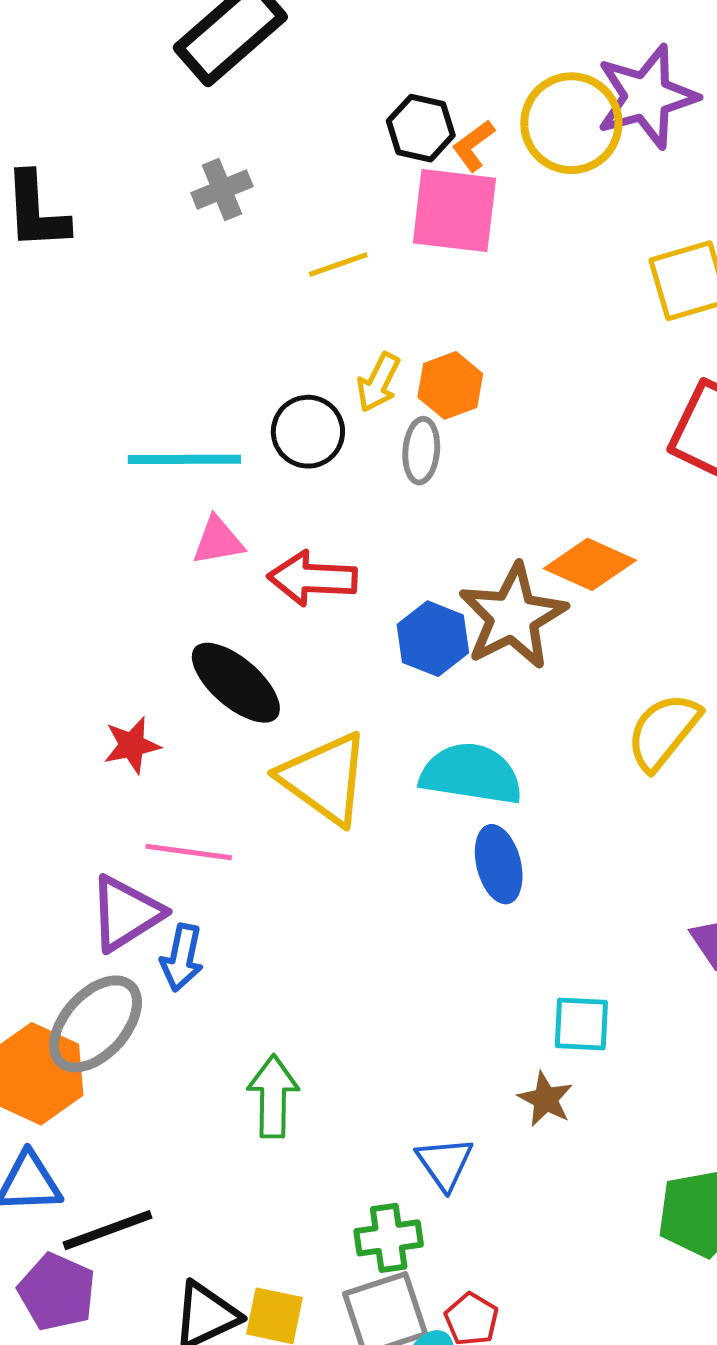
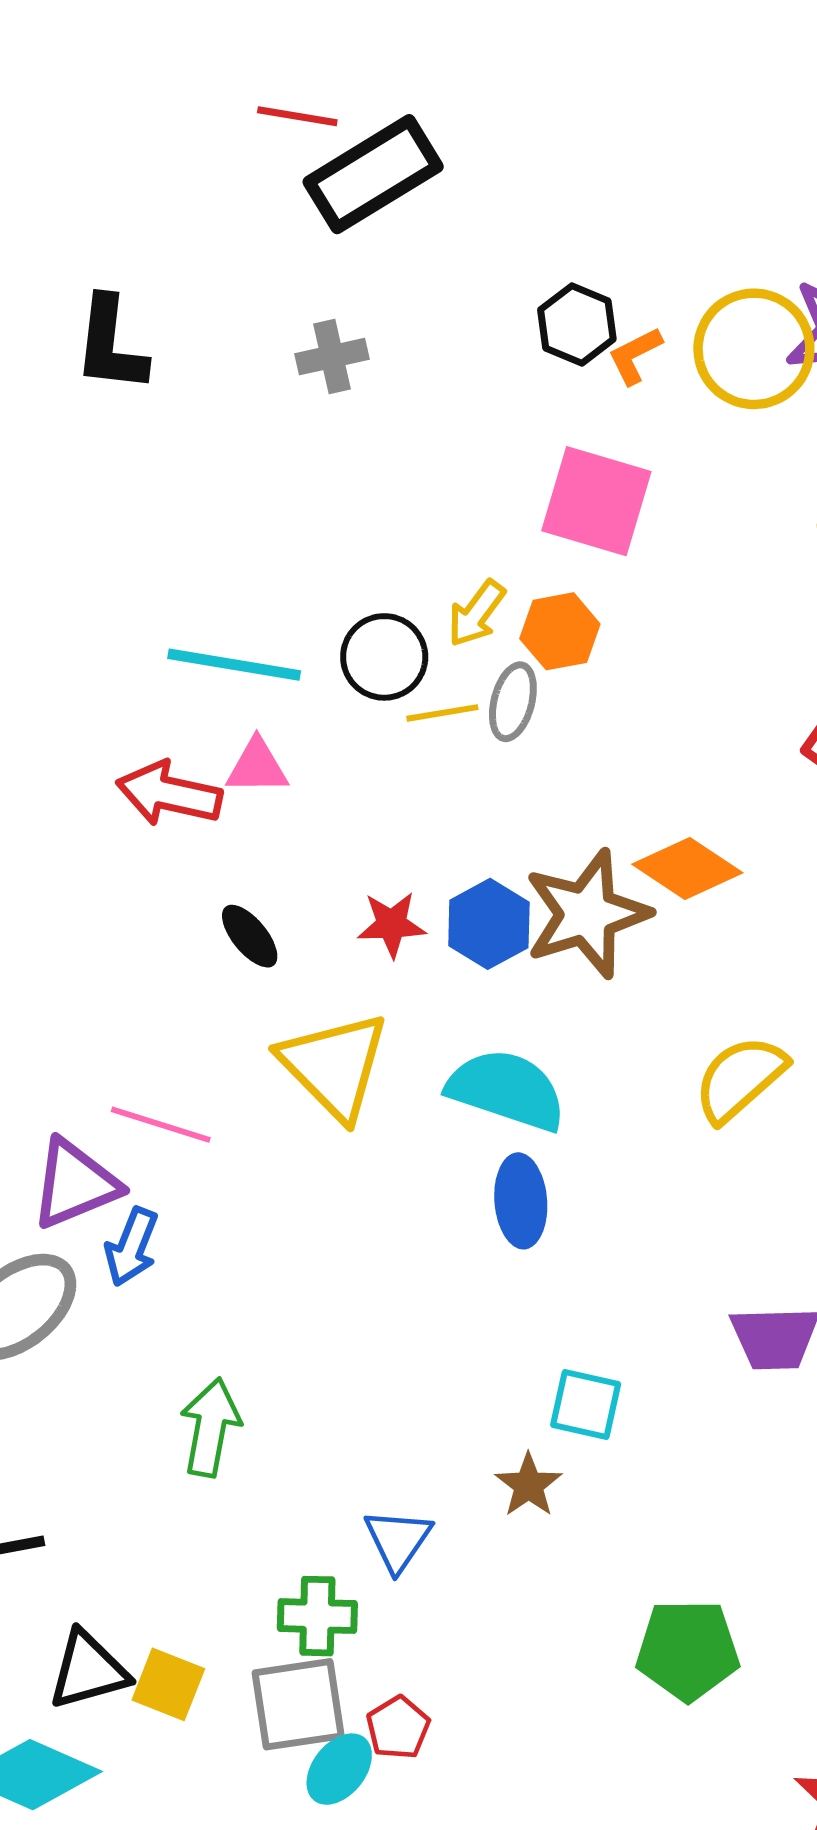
pink square: (454, 211) -> (596, 501), moved
yellow line: (338, 265) -> (442, 713), moved
red arrow: (312, 578) -> (169, 794), moved
black ellipse: (236, 683) -> (250, 936), size x0.6
red star: (132, 745) -> (392, 924), moved

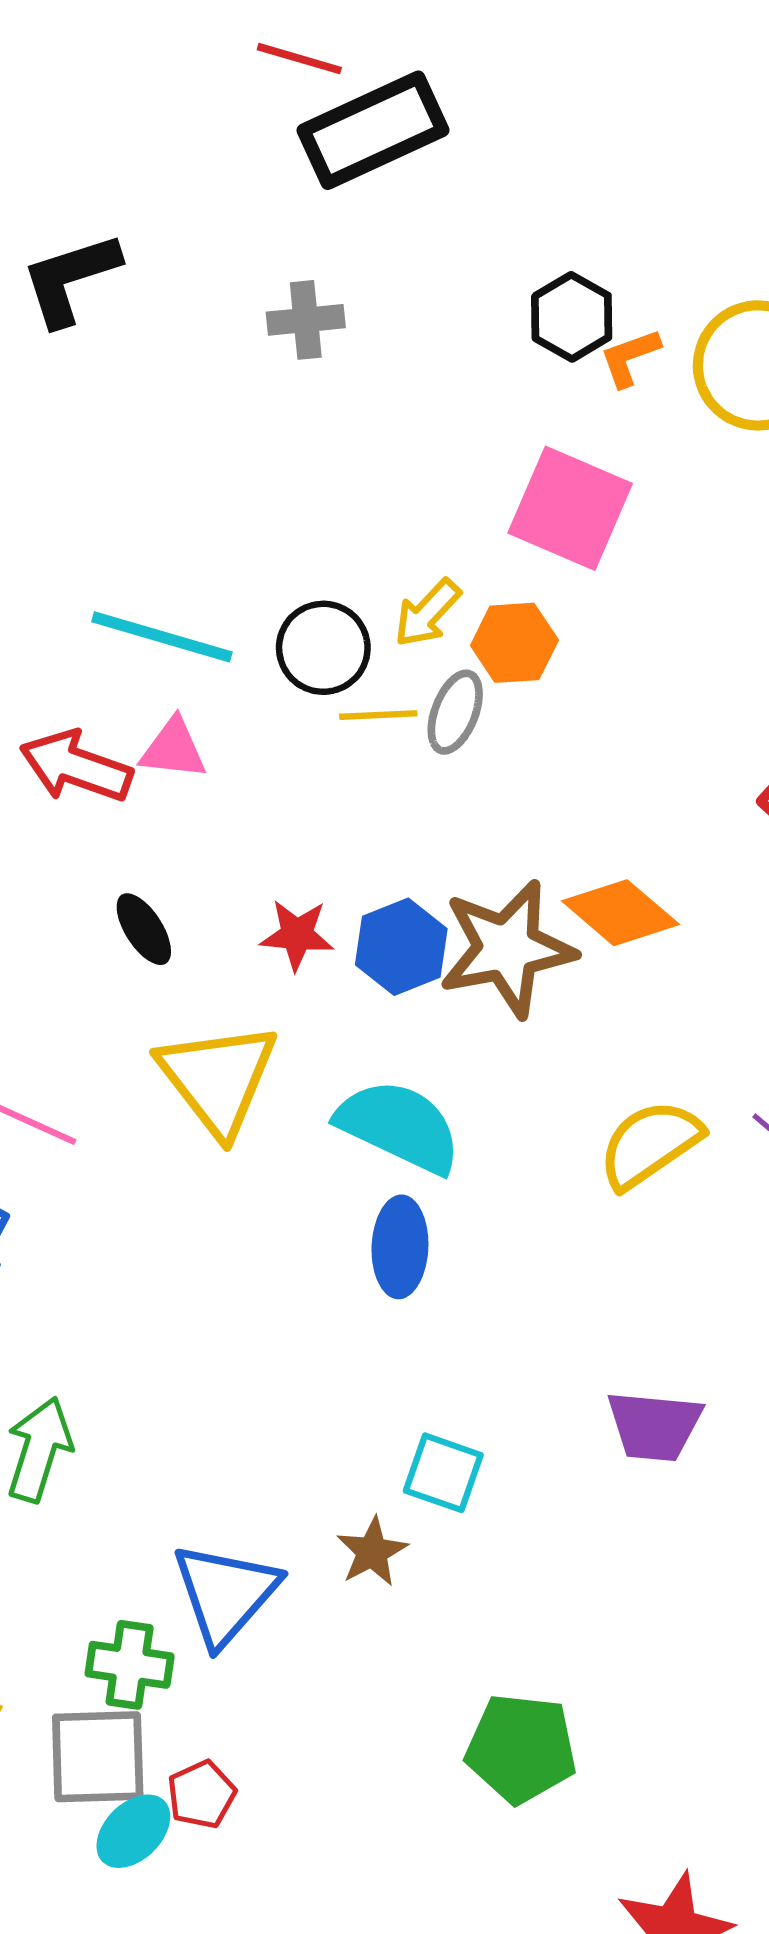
black L-shape: (110, 344) -> (70, 279), turned 59
blue triangle: (398, 1540) -> (225, 1594), size x1.5

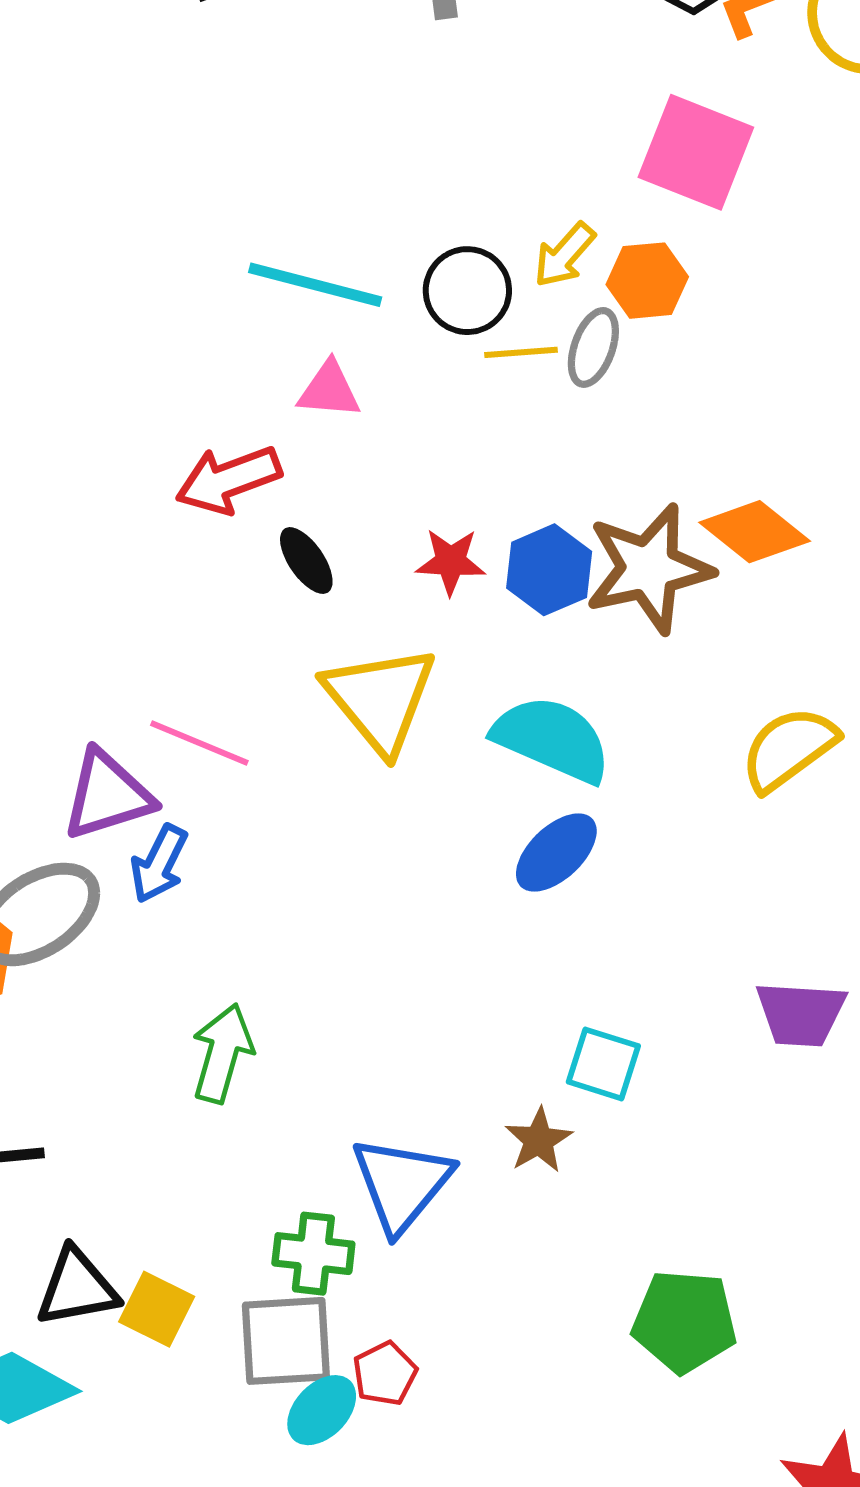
red arrow: (76, 767) -> (228, 480), moved, turned -38
blue ellipse: (400, 1247) -> (556, 852), turned 46

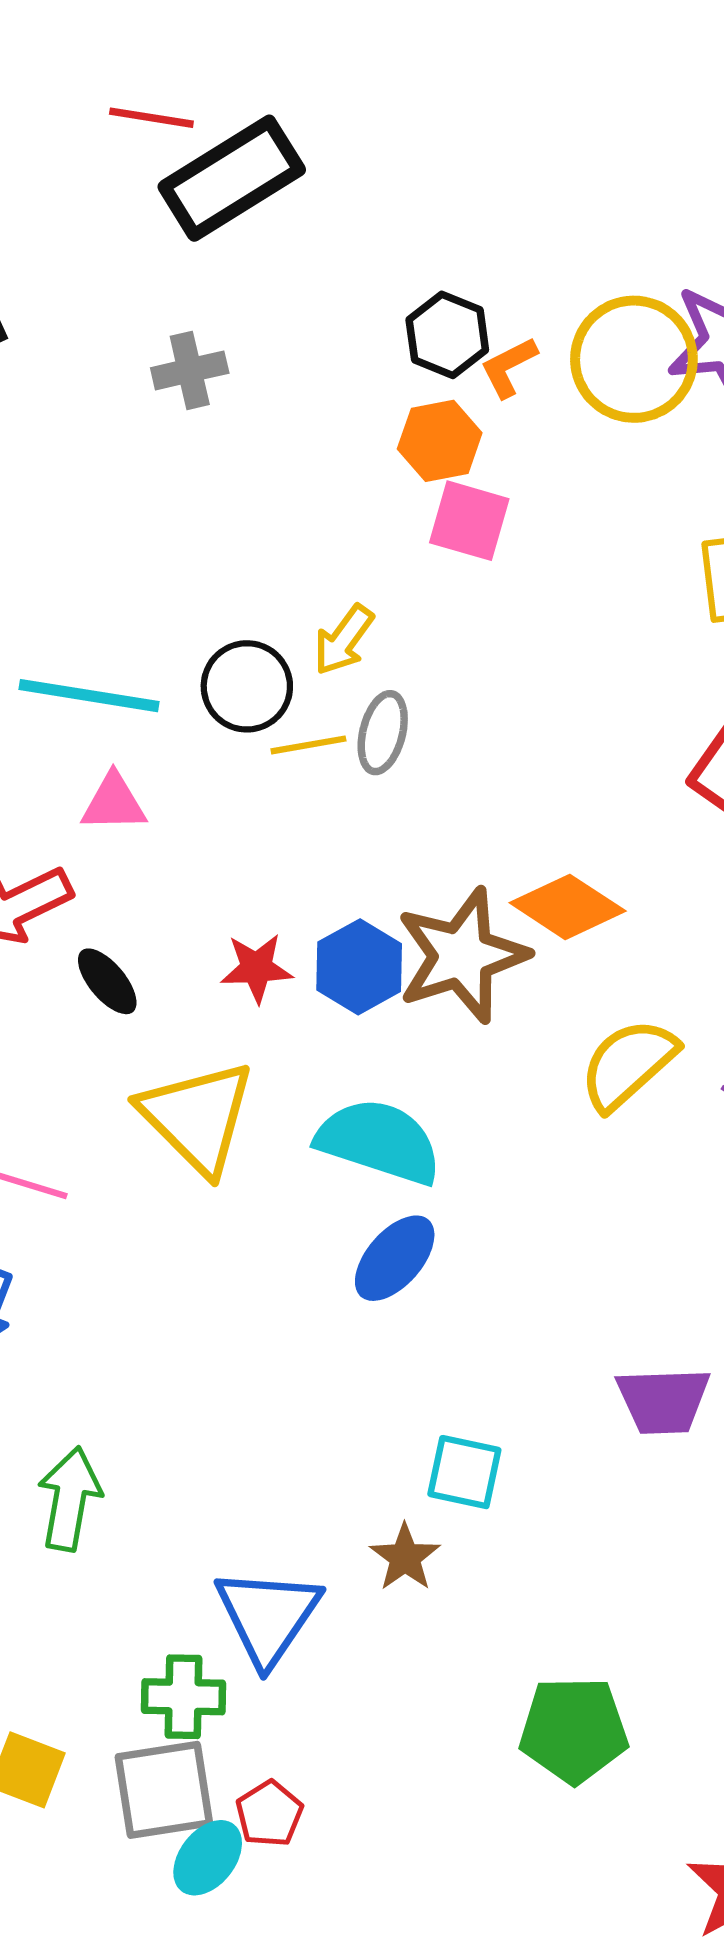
pink square: (696, 152) -> (469, 521), size x0.7
orange hexagon: (647, 281) -> (440, 441), moved
yellow semicircle: (789, 749) -> (628, 1064), moved

